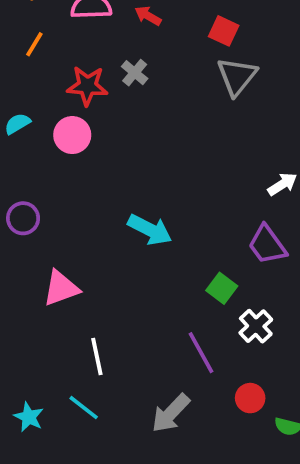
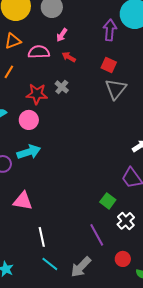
cyan arrow: (150, 230) -> (29, 152), moved, turned -45
pink triangle: (61, 288) -> (23, 201), turned 30
cyan line: (84, 408) -> (50, 264), moved

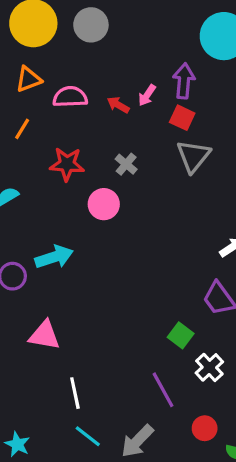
purple arrow: (110, 30) -> (184, 81), moved
pink arrow: (62, 35) -> (147, 95), moved
gray cross: (62, 87) -> (126, 164), moved
pink circle: (29, 120) -> (104, 204), moved

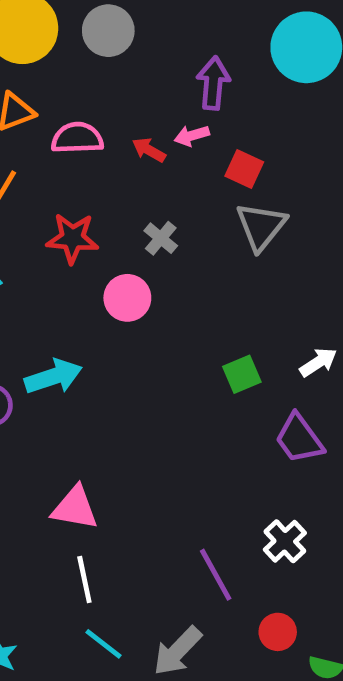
purple arrow: (184, 81) -> (213, 83), moved
pink arrow: (147, 95) -> (192, 136), turned 40
pink triangle: (45, 335) -> (75, 508), moved
green square: (181, 335) -> (242, 374), moved, turned 30

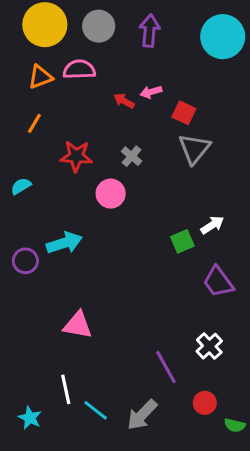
purple arrow: (213, 83) -> (149, 31), moved
pink semicircle: (77, 138) -> (79, 70), moved
white arrow: (318, 362) -> (212, 225), moved
white line: (84, 579) -> (66, 389), moved

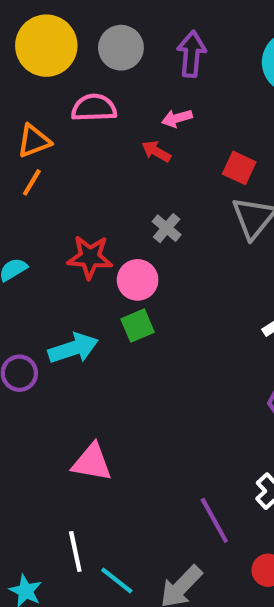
orange triangle: (40, 77) -> (34, 141), moved
pink arrow: (151, 92) -> (177, 118), moved
red star: (76, 156) -> (90, 257), moved
green square: (182, 241) -> (138, 326), moved

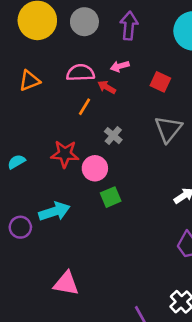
pink semicircle: (94, 108) -> (81, 73), moved
red square: (239, 168) -> (160, 82), moved
orange line: (32, 182) -> (84, 107), moved
green square: (138, 326) -> (111, 197), moved

